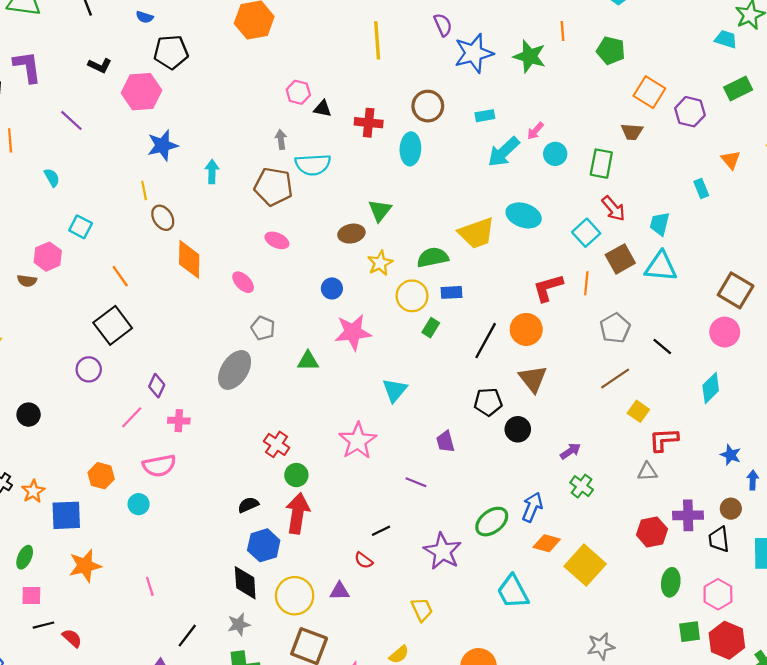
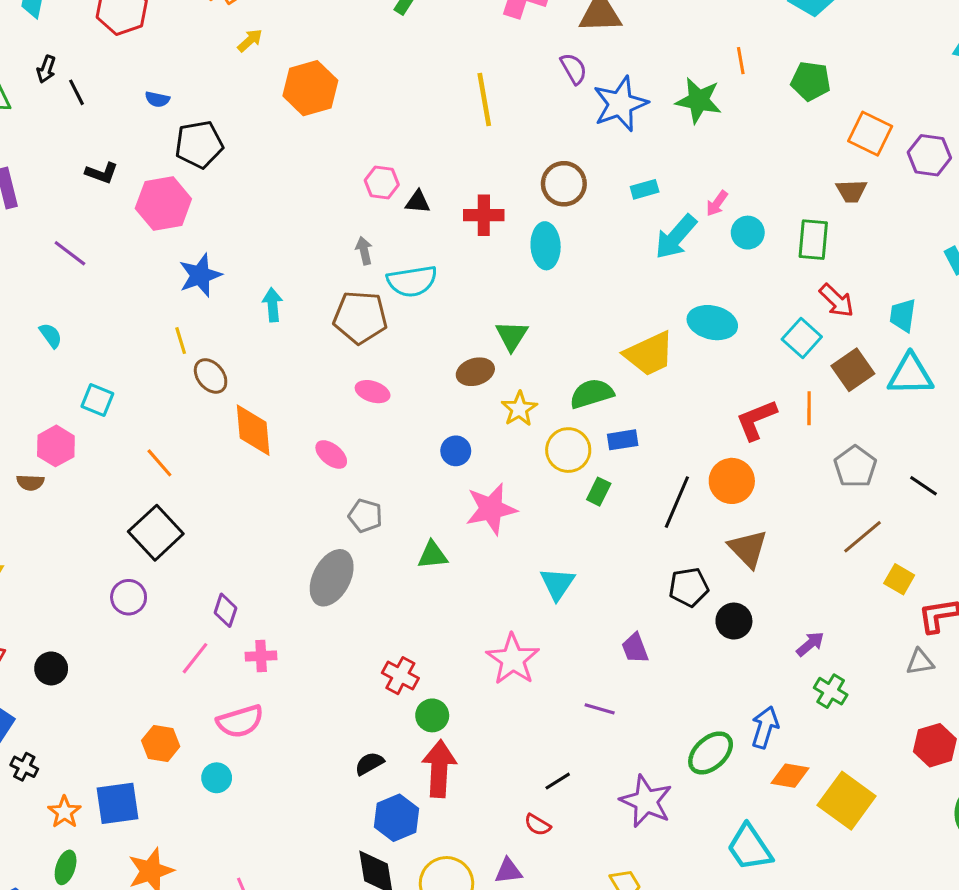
orange star: (33, 491) -> (64, 812), moved

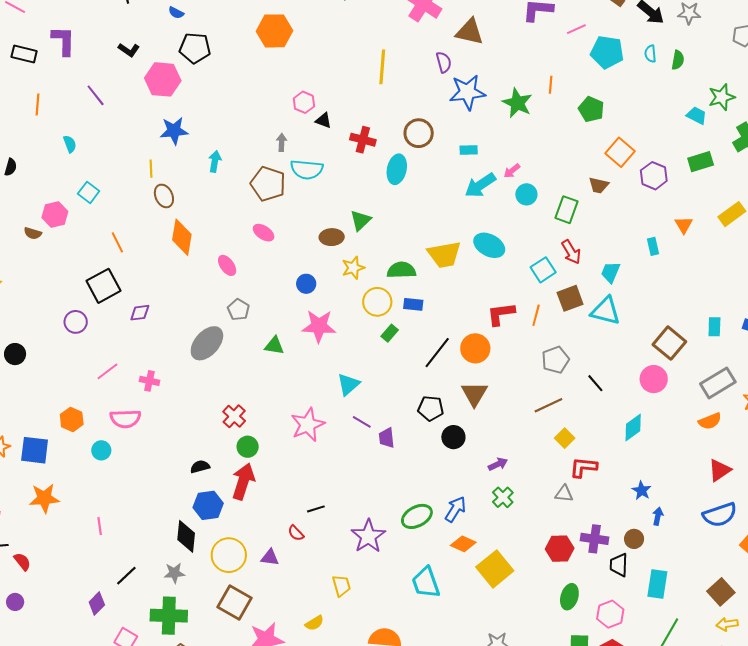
purple diamond: (226, 610) -> (140, 313), moved, turned 50
purple line: (600, 709) -> (362, 422), moved

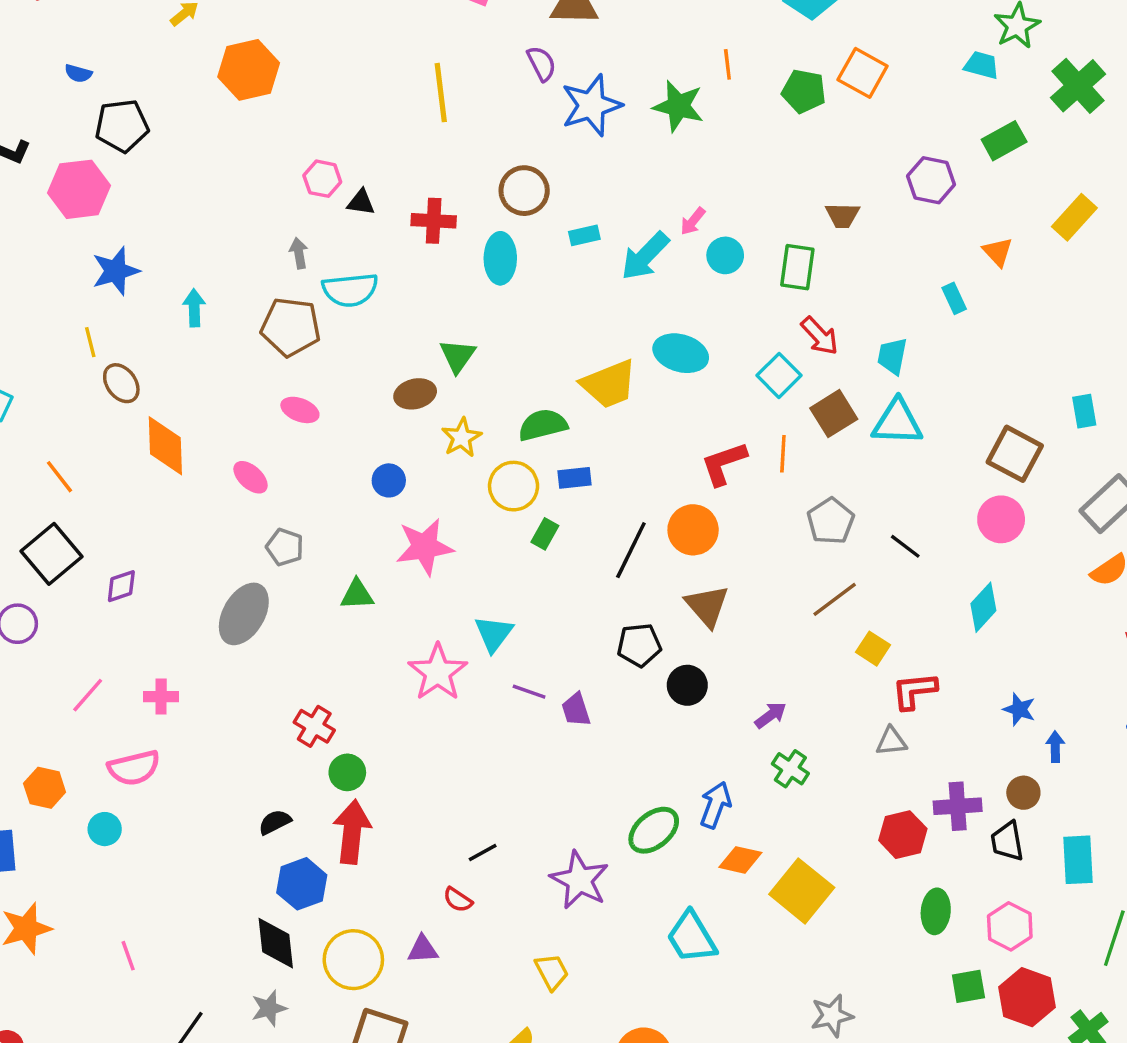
cyan rectangle: (469, 150) -> (584, 235), moved
orange square: (620, 152) -> (863, 73), moved
pink star: (308, 425) -> (438, 672), moved

